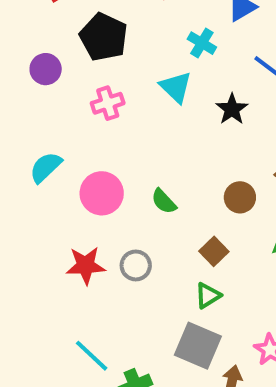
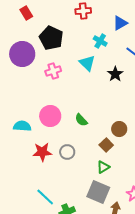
purple circle: (46, 69) -> (22, 54), size x1.6
cyan semicircle: (46, 167) -> (22, 126), moved, turned 48
brown circle: (240, 197) -> (119, 129), moved

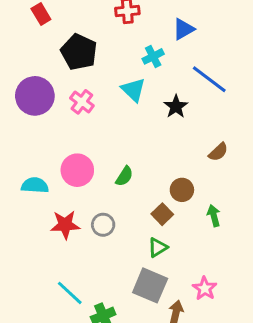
cyan cross: (100, 41) -> (153, 56), turned 32
purple circle: (22, 54) -> (35, 96), moved
pink cross: (53, 71) -> (82, 102), turned -35
green semicircle: (81, 120) -> (124, 176), turned -104

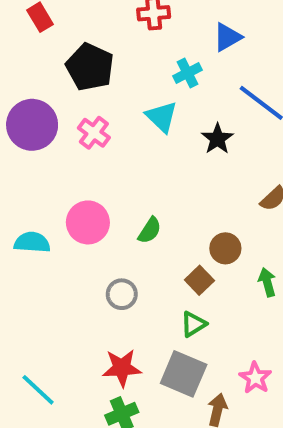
red star: (65, 225) -> (122, 368), moved
cyan line: (70, 293) -> (38, 390), moved

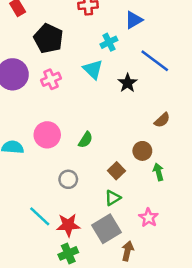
pink cross: (94, 133) -> (51, 79), turned 30
brown circle: (225, 248) -> (142, 151), moved
gray square: (184, 374) -> (107, 229), turned 36
pink star: (255, 378) -> (149, 218), moved
cyan line: (38, 390) -> (40, 216), moved

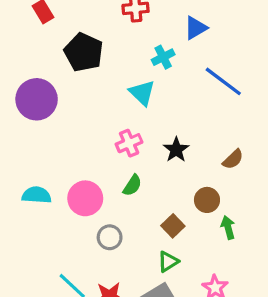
pink cross: (51, 79) -> (129, 143), moved
black star: (128, 83) -> (176, 150), moved
pink circle: (47, 135) -> (85, 198), moved

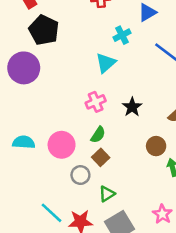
black pentagon: (84, 52) -> (44, 30), moved
cyan triangle: (142, 93) -> (106, 63), turned 35
brown square: (173, 226) -> (101, 157), moved
green triangle: (168, 262) -> (107, 194), moved

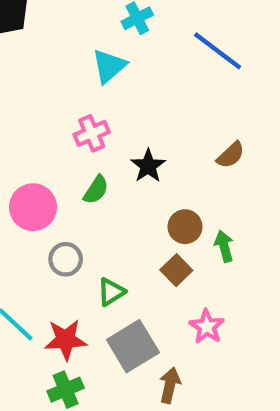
black star: (132, 107) -> (148, 166), moved
brown circle: (156, 146) -> (185, 227), moved
brown square: (101, 157) -> (176, 270), moved

